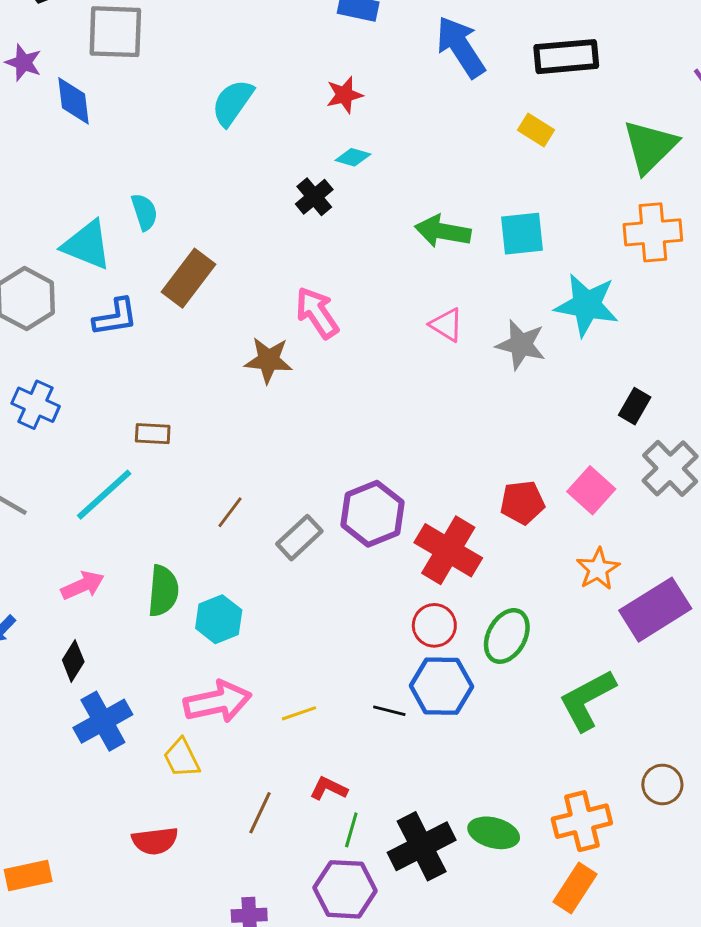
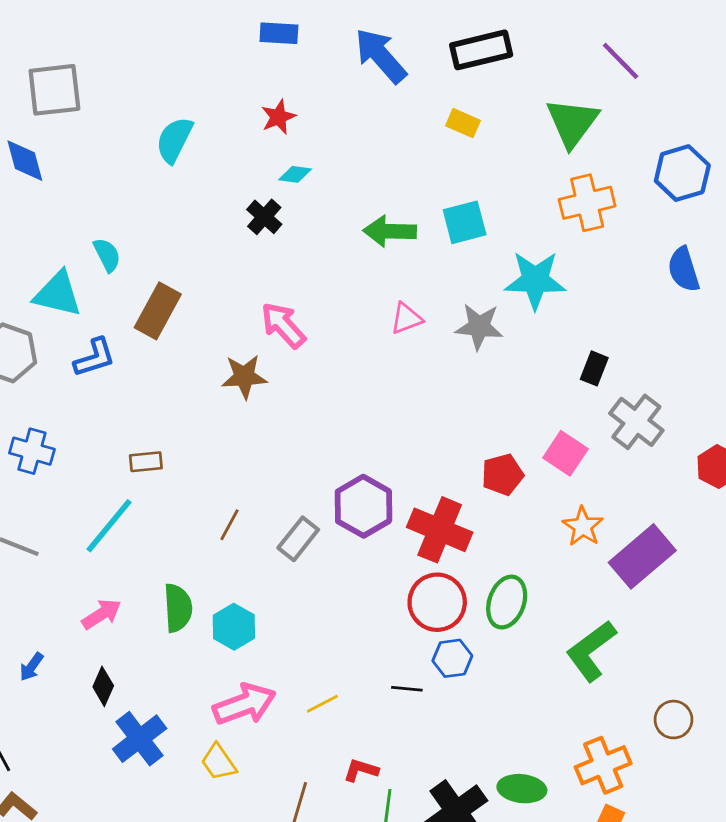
pink triangle: (446, 325) -> (406, 318), turned -44
red circle: (434, 625) -> (437, 602), size x1.4
blue hexagon: (441, 686) -> (452, 658), size x0.7

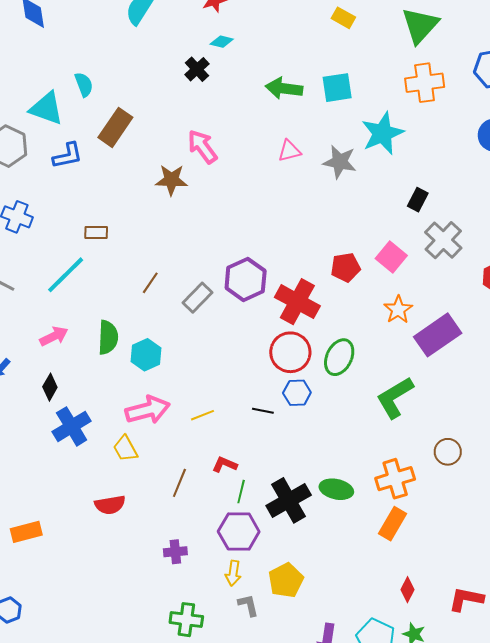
cyan star: (535, 280) -> (383, 133), turned -30

